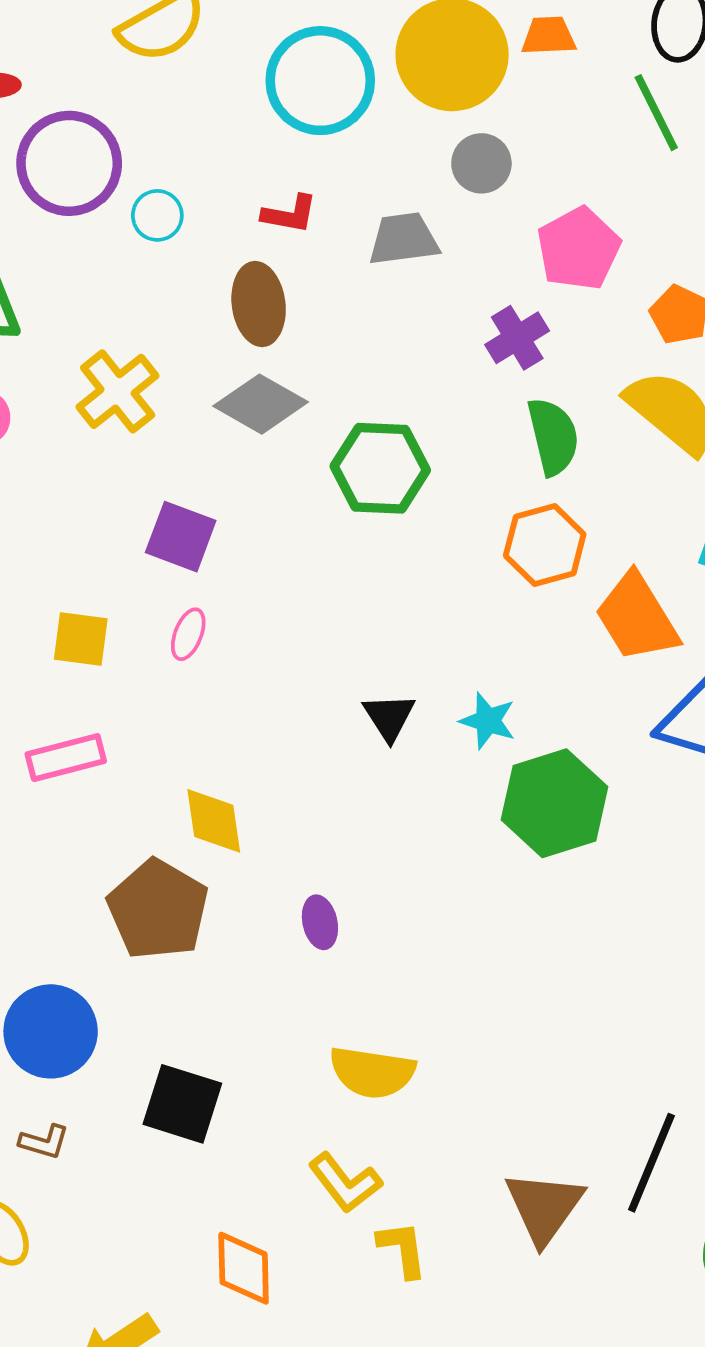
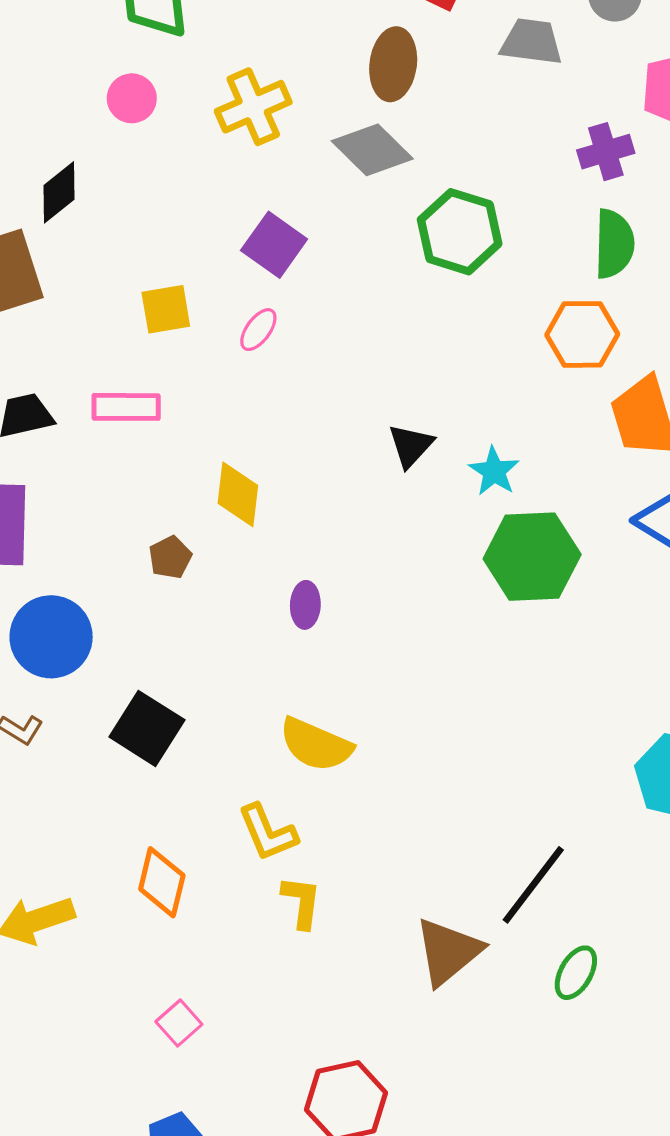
yellow square: (81, 639) -> (166, 309), turned -32
brown pentagon: (158, 909) -> (170, 557), size x0.5
brown triangle: (544, 1207) -> (448, 952), moved

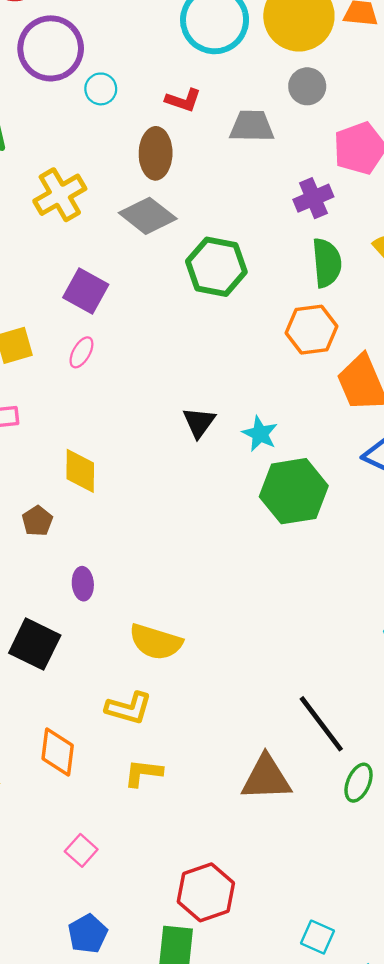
purple ellipse: (305, 605) -> (83, 584), moved
yellow L-shape: (268, 832) -> (129, 708), turned -45
black line: (533, 885) -> (321, 724), turned -68
yellow L-shape: (302, 902) -> (143, 773), moved, turned -84
brown triangle: (448, 952) -> (266, 778), turned 44

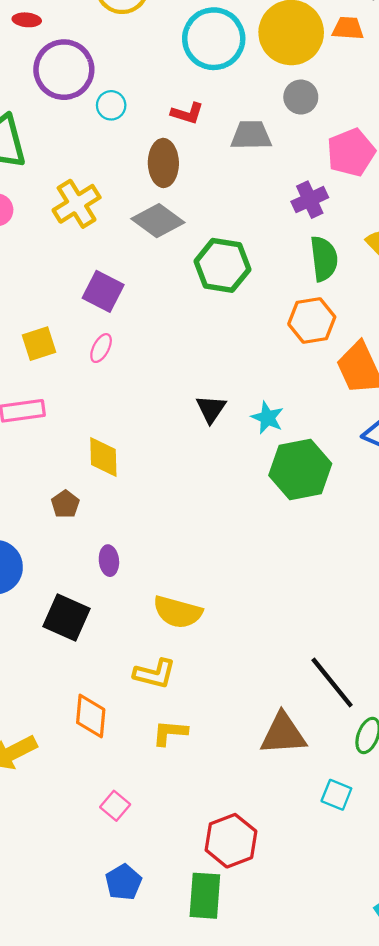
cyan square: (317, 937) -> (336, 795), moved

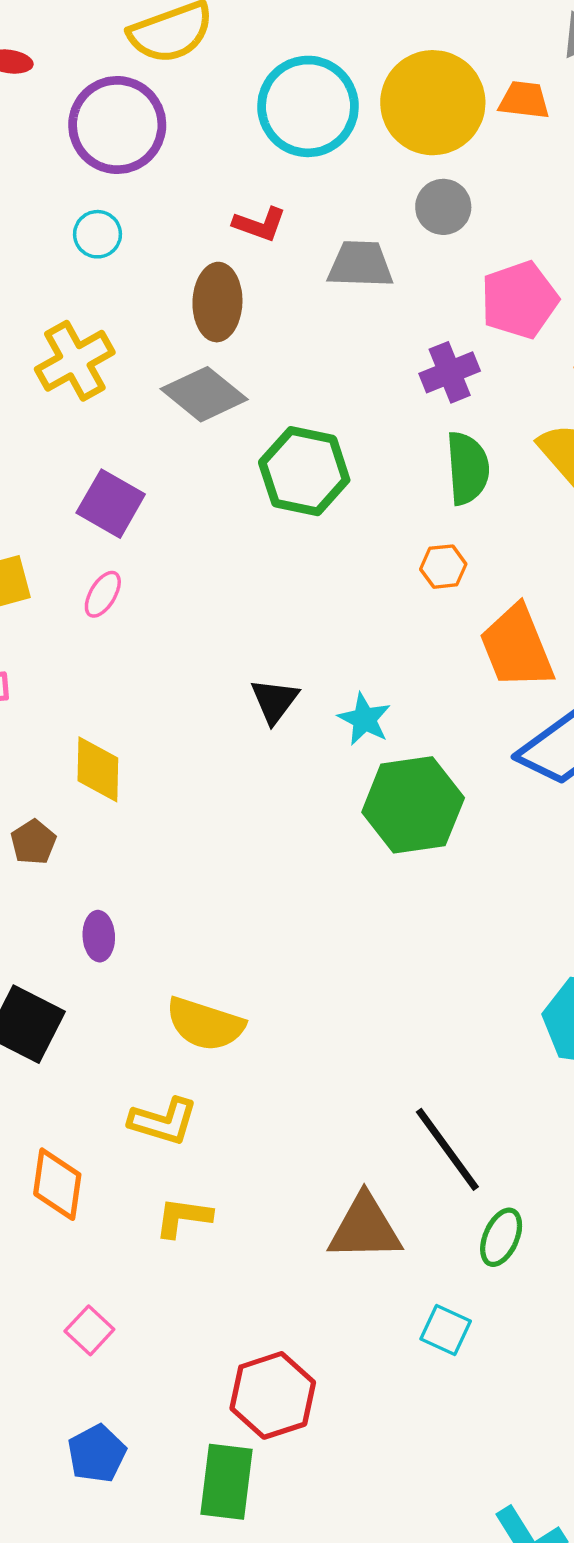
purple circle: (64, 70) -> (117, 125), moved
cyan circle: (111, 105) -> (98, 234), moved
orange hexagon: (312, 321) -> (443, 567), size x0.6

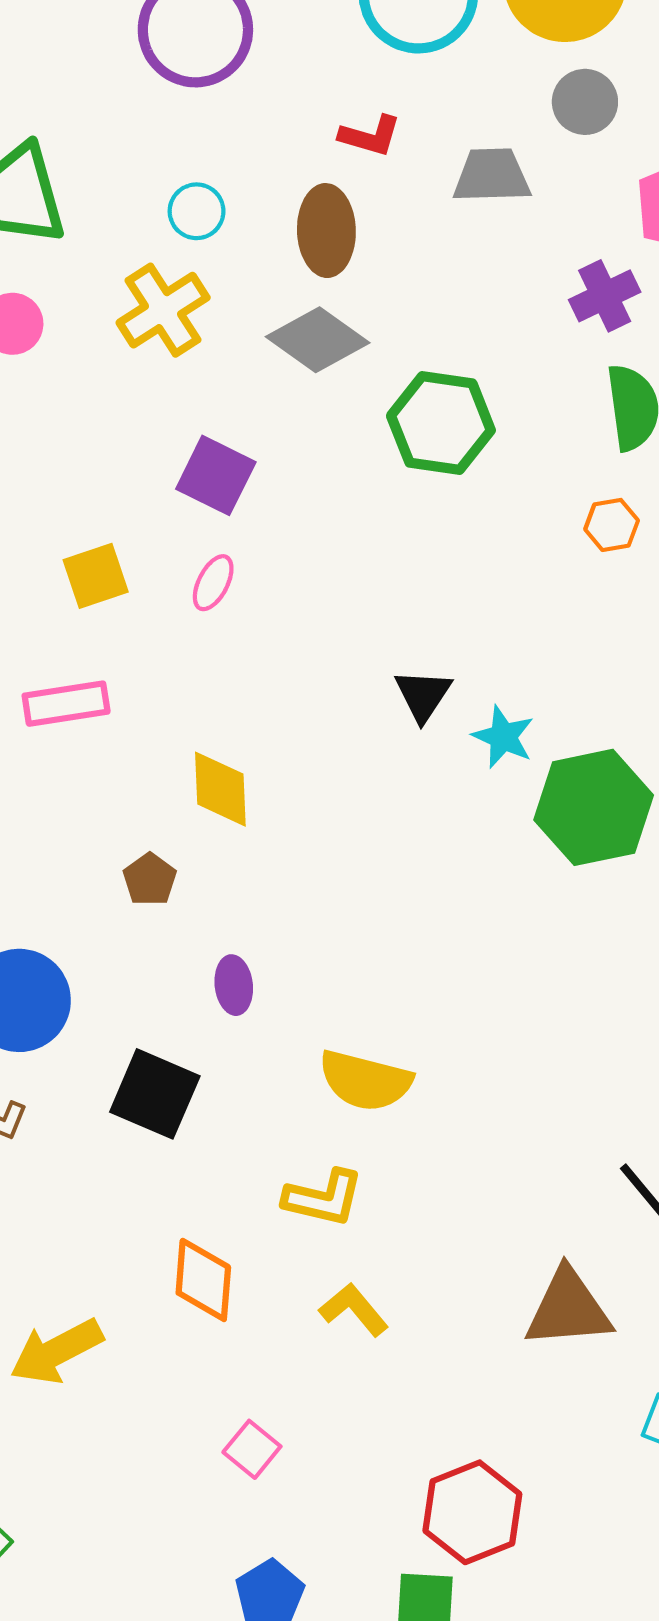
cyan circle: (98, 234) -> (197, 211), moved
cyan star: (364, 719) -> (503, 737), moved
yellow L-shape: (183, 1217) -> (354, 1310), turned 46

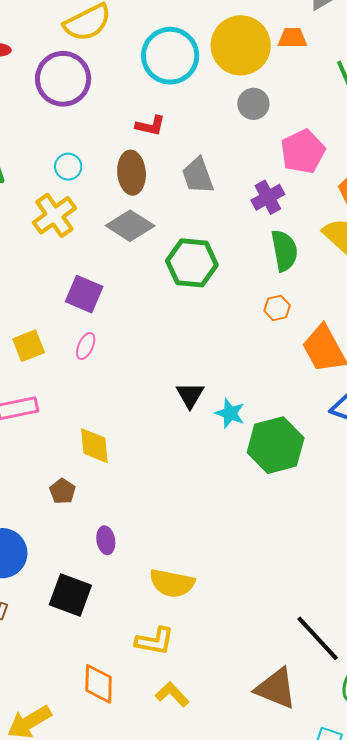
gray trapezoid: (492, 176) -> (198, 176), moved, turned -105
brown triangle: (568, 1309) -> (276, 688), turned 30

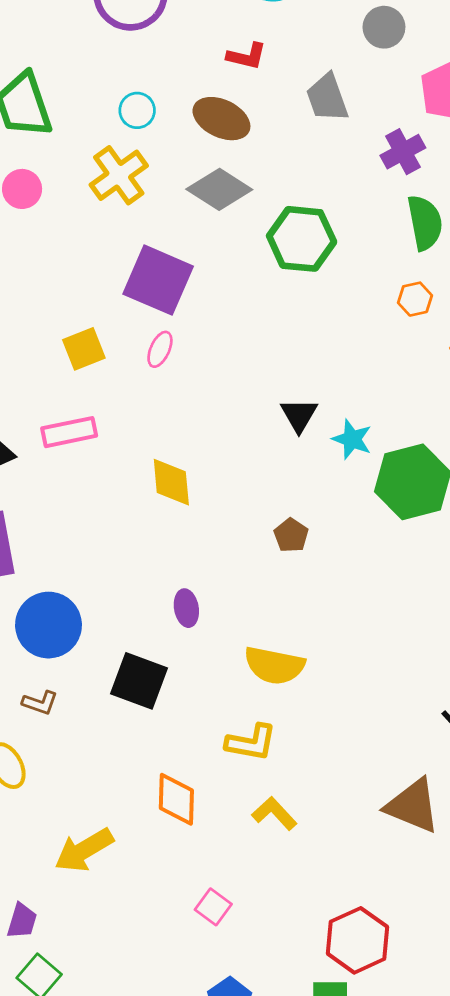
brown ellipse: (132, 173) -> (221, 119), turned -60
gray trapezoid: (198, 176) -> (327, 98), moved
purple square: (84, 294) -> (158, 280), size x1.4
brown pentagon: (62, 491) -> (291, 535), moved

